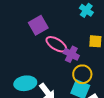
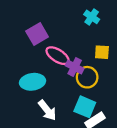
yellow circle: (82, 74) -> (87, 77), moved
cyan ellipse: (25, 83) -> (33, 82), moved

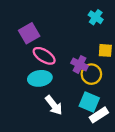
purple square: (37, 34) -> (29, 33), moved
pink ellipse: (58, 56) -> (44, 56), moved

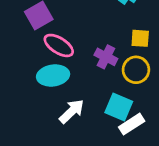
yellow circle: (91, 74) -> (136, 70), moved
white arrow: (54, 105) -> (72, 111), turned -96

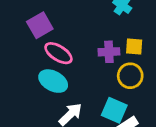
purple cross: (106, 57) -> (109, 52), moved, turned -30
cyan ellipse: (53, 75) -> (53, 81), turned 36

